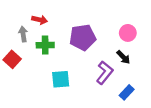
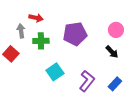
purple L-shape: (105, 73) -> (87, 81), moved
cyan square: (61, 79) -> (55, 72), turned -30

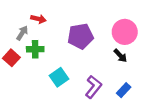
pink circle: (116, 30) -> (125, 32), size x1.5
gray arrow: (21, 31) -> (22, 33), turned 40
green cross: (41, 41) -> (35, 49), moved

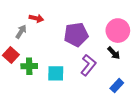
green cross: (35, 49) -> (29, 66), moved
cyan square: (59, 77) -> (56, 73), turned 36
purple L-shape: (93, 87) -> (88, 65), moved

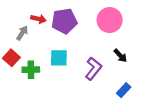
pink circle: (118, 31) -> (110, 20), moved
purple pentagon: (76, 35) -> (64, 21), moved
cyan square: (56, 73) -> (59, 58), moved

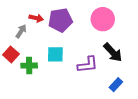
black arrow: (120, 56) -> (113, 52), size x1.5
purple L-shape: (93, 69) -> (88, 65), turned 45

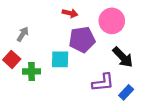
red arrow: (36, 18) -> (70, 13), moved
purple pentagon: (60, 20) -> (82, 40), moved
purple L-shape: (88, 65) -> (103, 82), moved

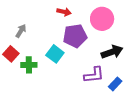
black arrow: (123, 57) -> (112, 52), turned -65
cyan square: (60, 59) -> (55, 54), turned 36

